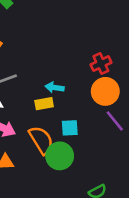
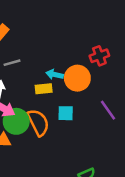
orange circle: (105, 91) -> (77, 78), moved
green circle: (60, 156) -> (16, 121), moved

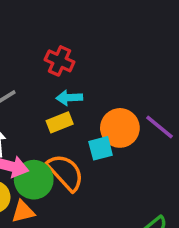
red cross: (99, 56) -> (60, 61), moved, turned -30
orange circle: (77, 78) -> (120, 128), moved

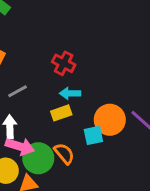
orange semicircle: (65, 172) -> (64, 154), size x0.7

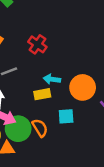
red cross: (64, 63) -> (37, 44), moved
orange circle: (110, 120) -> (83, 87), moved

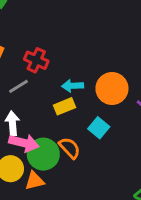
red cross: (37, 44) -> (36, 60), moved
cyan square: (66, 116) -> (99, 128), turned -35

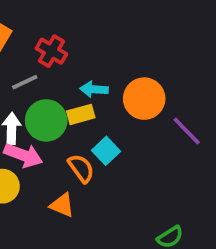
cyan square: (99, 128) -> (106, 151), moved
green circle: (43, 154) -> (46, 120), moved
orange triangle: (35, 181) -> (62, 205), moved, turned 30

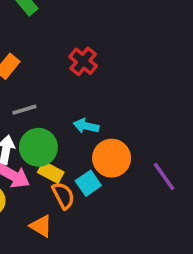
red cross: (51, 51) -> (83, 61), moved
orange circle: (144, 99) -> (112, 158), moved
yellow rectangle: (81, 114) -> (51, 172), moved, turned 35

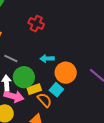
gray line: (24, 110) -> (11, 58), turned 56
yellow rectangle: (51, 172) -> (34, 89), turned -32

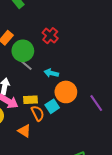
gray line: (11, 58) -> (26, 65), moved
green circle: (24, 77) -> (23, 51), moved

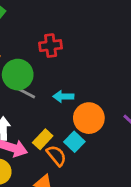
red cross: (50, 36) -> (51, 46), turned -35
yellow rectangle: (30, 100) -> (43, 139), turned -32

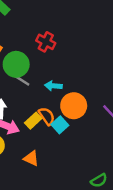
red cross: (51, 46) -> (46, 42), turned 30
orange semicircle: (56, 156) -> (47, 116), moved

